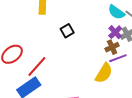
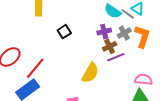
purple cross: (115, 32) -> (104, 32), moved, turned 32
yellow semicircle: (104, 73) -> (90, 73), moved

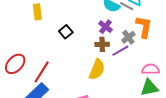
purple cross: (104, 32) -> (106, 27), turned -32
gray cross: (124, 33) -> (128, 37), moved
brown cross: (110, 46) -> (102, 44), moved, turned 32

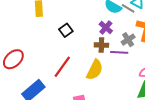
purple line: (120, 51) -> (119, 52), turned 30
red line: (42, 72) -> (62, 67), moved

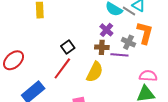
black square: (66, 30) -> (68, 47), moved
gray cross: (128, 40) -> (128, 42), turned -32

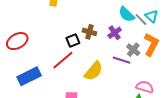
brown cross: (102, 47) -> (89, 32), moved

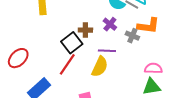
black square: (73, 40) -> (72, 43), size x1.5
orange L-shape: (151, 44) -> (148, 26), turned 85
purple line: (122, 60) -> (107, 51), moved

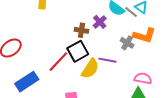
purple cross: (110, 24) -> (100, 22), moved
black square: (72, 43) -> (78, 51), moved
purple line: (107, 51) -> (107, 60), moved

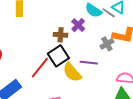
gray cross: (127, 43) -> (107, 44), turned 32
yellow semicircle: (90, 69) -> (72, 72), turned 110

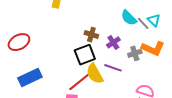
purple cross: (78, 25) -> (113, 42), moved
red line: (40, 68) -> (79, 82), moved

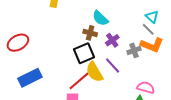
cyan semicircle: (129, 18) -> (100, 18), moved
gray line: (143, 23) -> (148, 29), moved
purple line: (113, 68) -> (113, 66), turned 30

